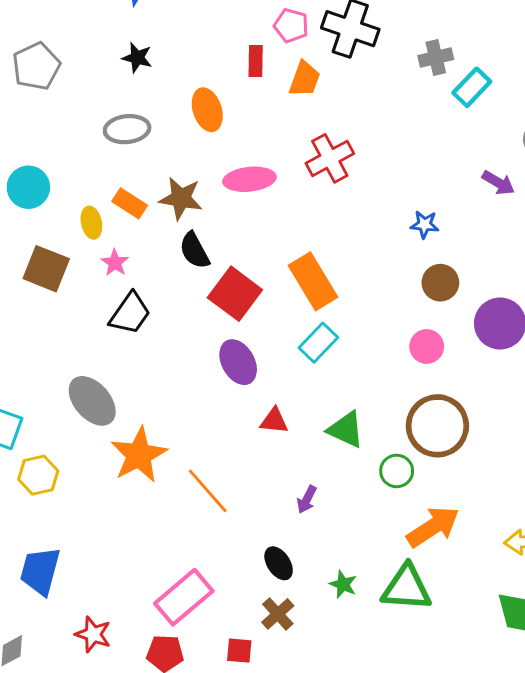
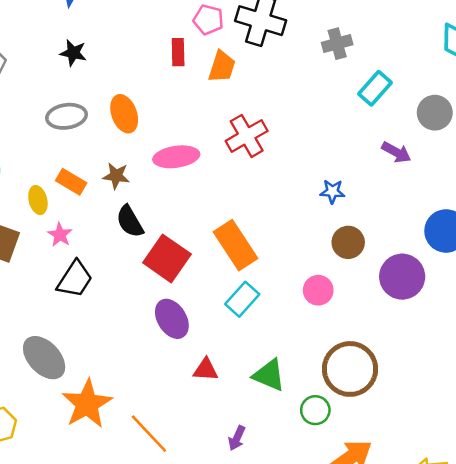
cyan rectangle: (472, 87) -> (375, 88), moved
orange ellipse: (207, 110) -> (124, 114), moved
brown star: (181, 198) -> (116, 176), size x0.7
pink circle: (427, 346) -> (318, 290), moved

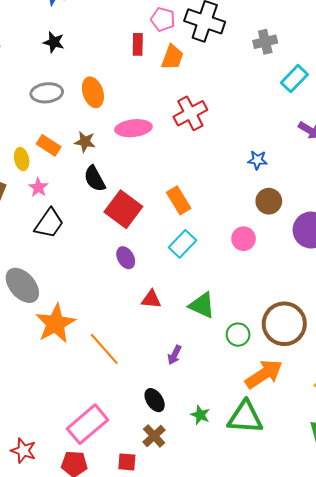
orange rectangle: (236, 245) -> (179, 200), size x0.7
purple ellipse: (172, 319) -> (126, 258), size x0.7
brown circle: (350, 369) -> (284, 324), moved

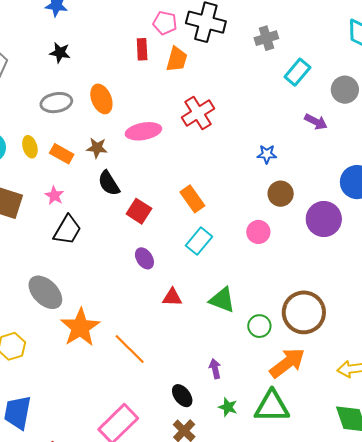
yellow ellipse: (22, 159) -> (30, 147), moved
red square: (123, 209) -> (139, 211), size x0.7
purple arrow: (174, 355) -> (215, 369), moved, turned 144

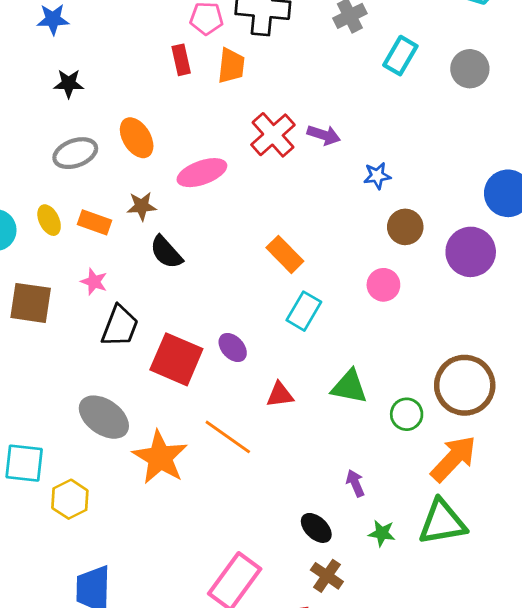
purple arrow: (316, 122) -> (324, 135), moved
red square: (139, 211) -> (176, 359), moved, size x1.5
orange line: (130, 349) -> (228, 437), moved

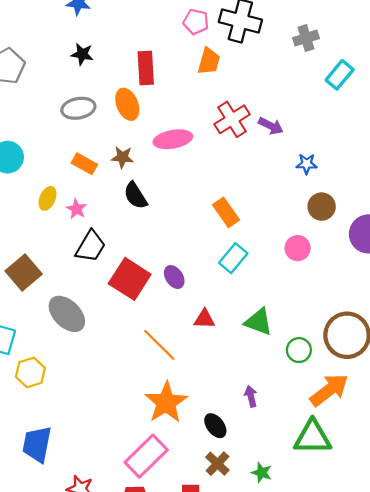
red rectangle: (181, 60) -> (146, 68), moved, size x1.4
yellow ellipse: (49, 220) -> (48, 198), moved, turned 40
brown square: (31, 303) -> (24, 273), moved, turned 32
orange star: (160, 457) -> (166, 403), moved
green star: (382, 533) -> (262, 473), moved

